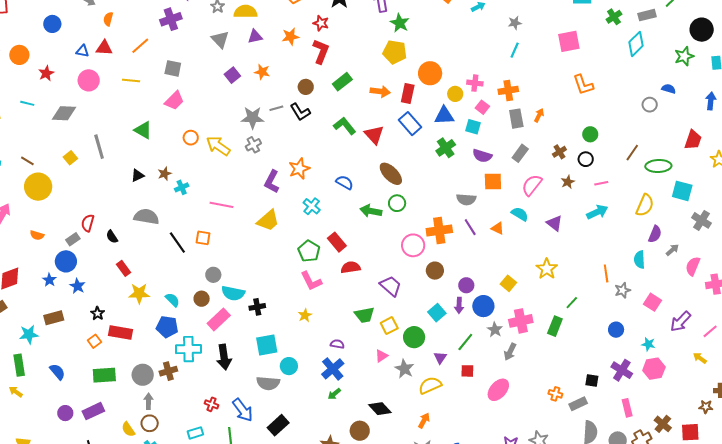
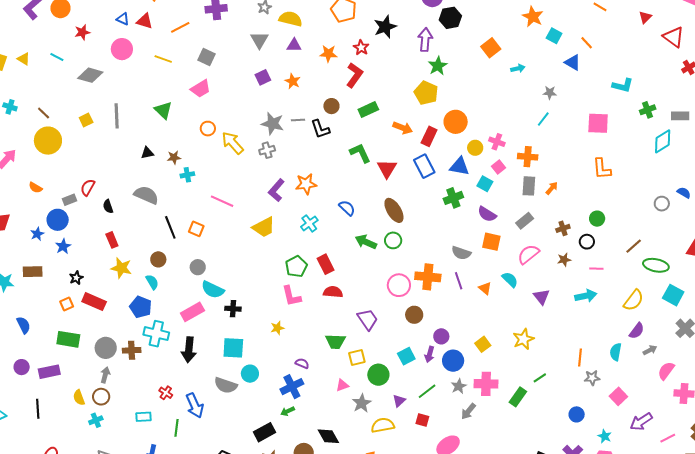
brown circle: (202, 299) -> (158, 259), moved
black rectangle: (278, 425) -> (264, 432), moved

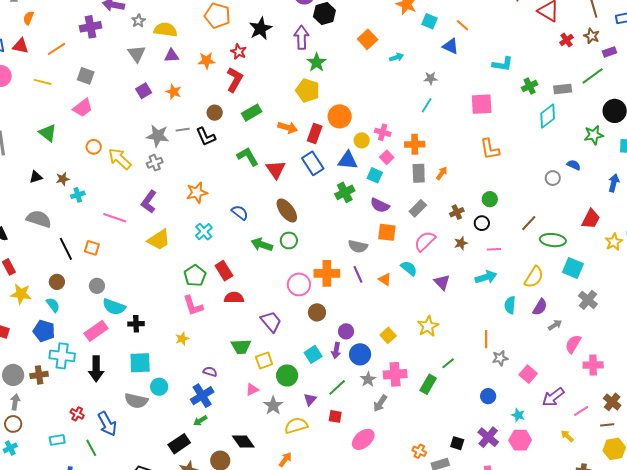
purple L-shape: (276, 190) -> (149, 202), moved
cyan semicircle: (616, 352) -> (510, 305), moved
green line: (177, 428) -> (91, 448), turned -30

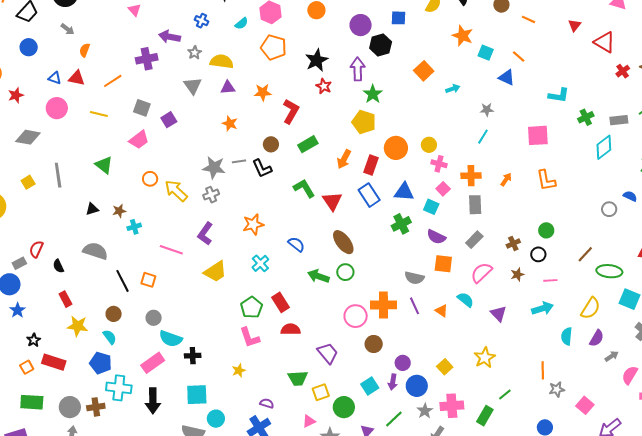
red star: (239, 52) -> (324, 86), moved
purple square: (144, 91) -> (169, 120), moved
orange arrow: (288, 127) -> (344, 159), turned 102
yellow circle: (362, 140) -> (429, 145), moved
orange arrow: (442, 173) -> (506, 180), moved

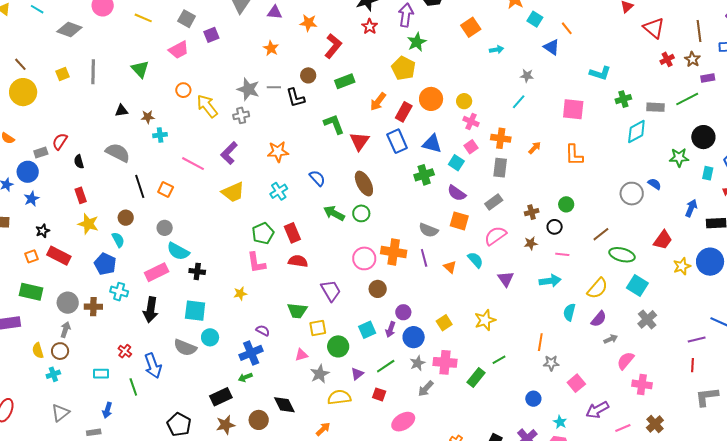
gray circle: (609, 209) -> (632, 194), size x1.5
cyan cross: (119, 388) -> (119, 292), size x0.7

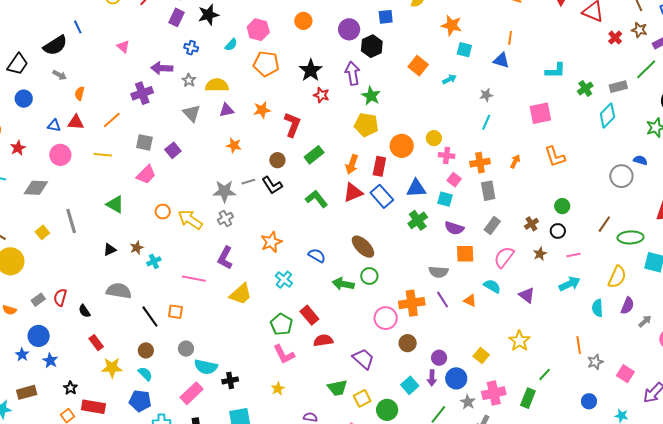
cyan square: (535, 19) -> (464, 50), moved
orange line: (567, 28) -> (510, 38), turned 64
red triangle: (360, 141) -> (353, 193), moved, turned 50
gray rectangle: (41, 153) -> (38, 300), moved

